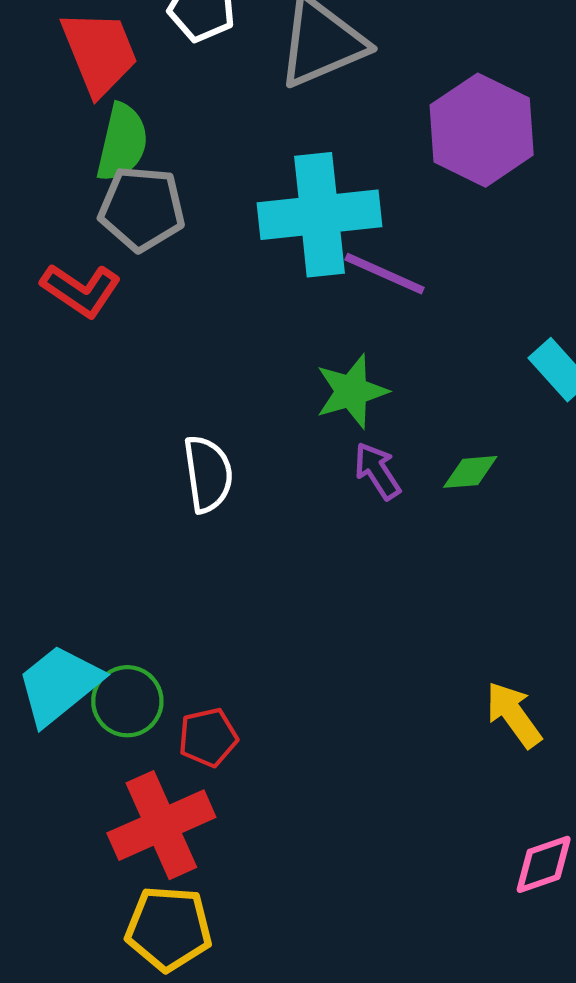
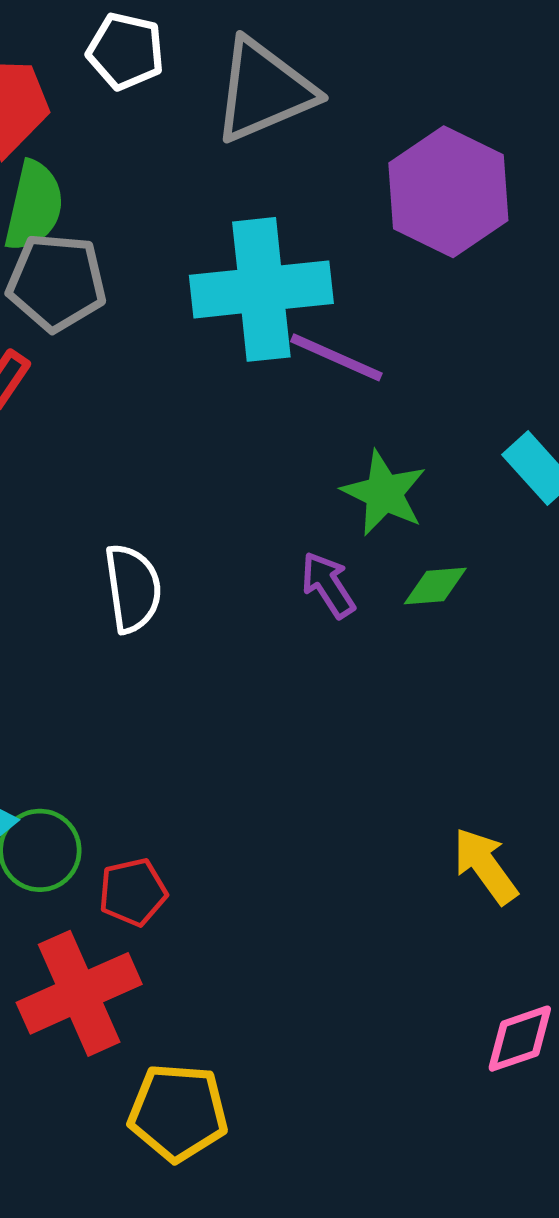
green star: (351, 391) -> (384, 493), moved, turned -30
yellow pentagon: (169, 928) -> (178, 1112), moved

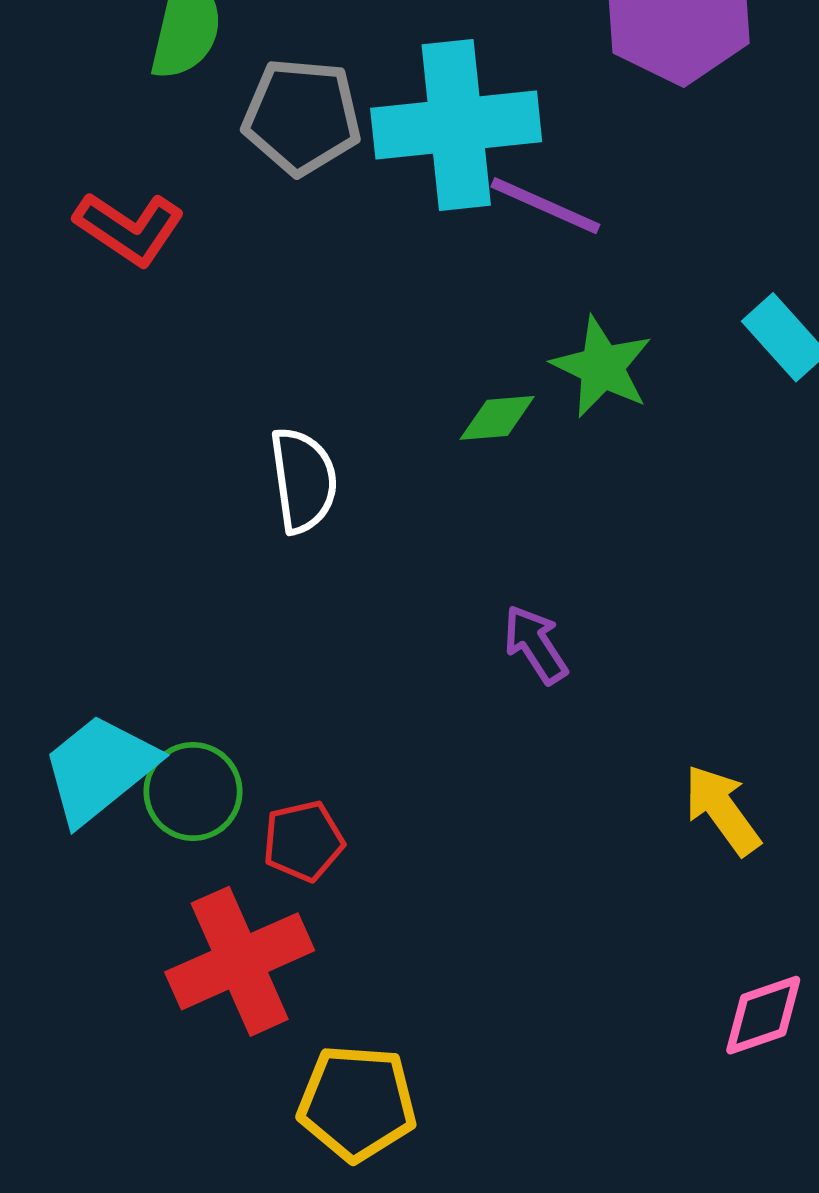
gray pentagon: (57, 282) -> (302, 117), moved
purple arrow: (328, 585) -> (535, 644), moved
green diamond: (435, 586) -> (497, 418), moved

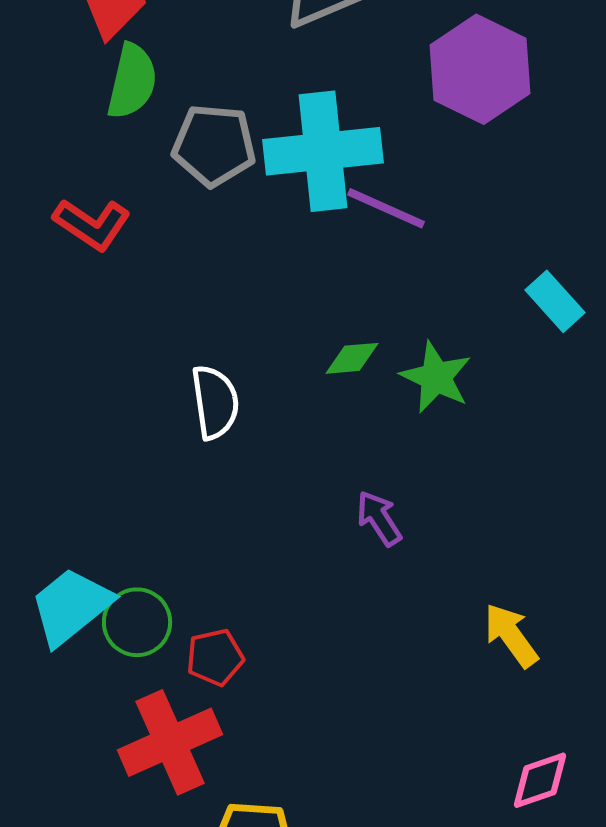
green star: (602, 367) -> (436, 377), moved

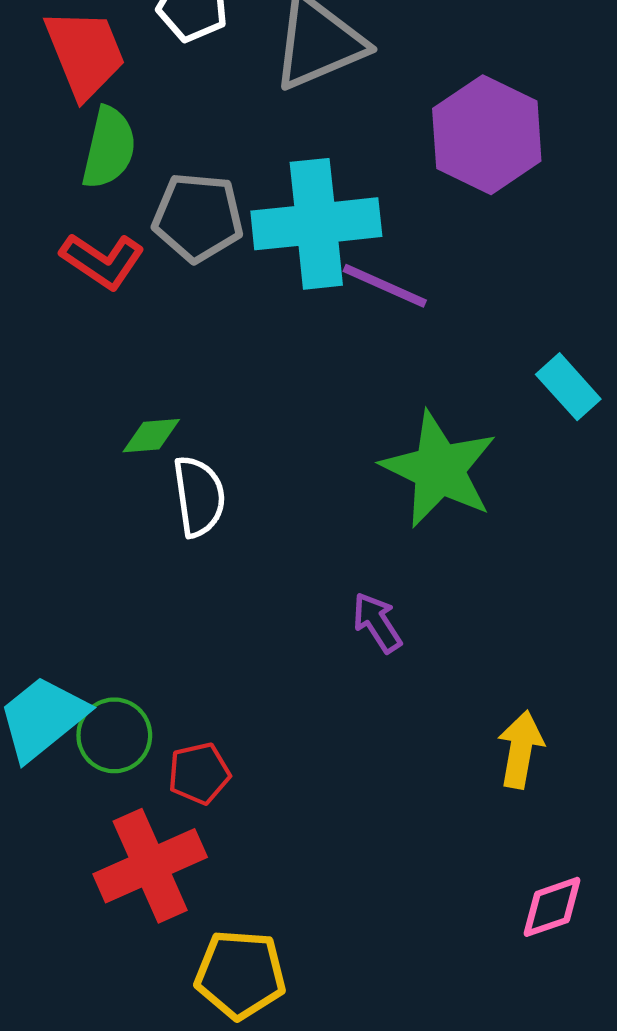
red L-shape: (92, 224) -> (102, 261), moved
green diamond: (352, 358) -> (151, 436), moved
green star: (436, 377) -> (439, 469), size x1.5
yellow arrow: (511, 635) -> (520, 749), turned 46

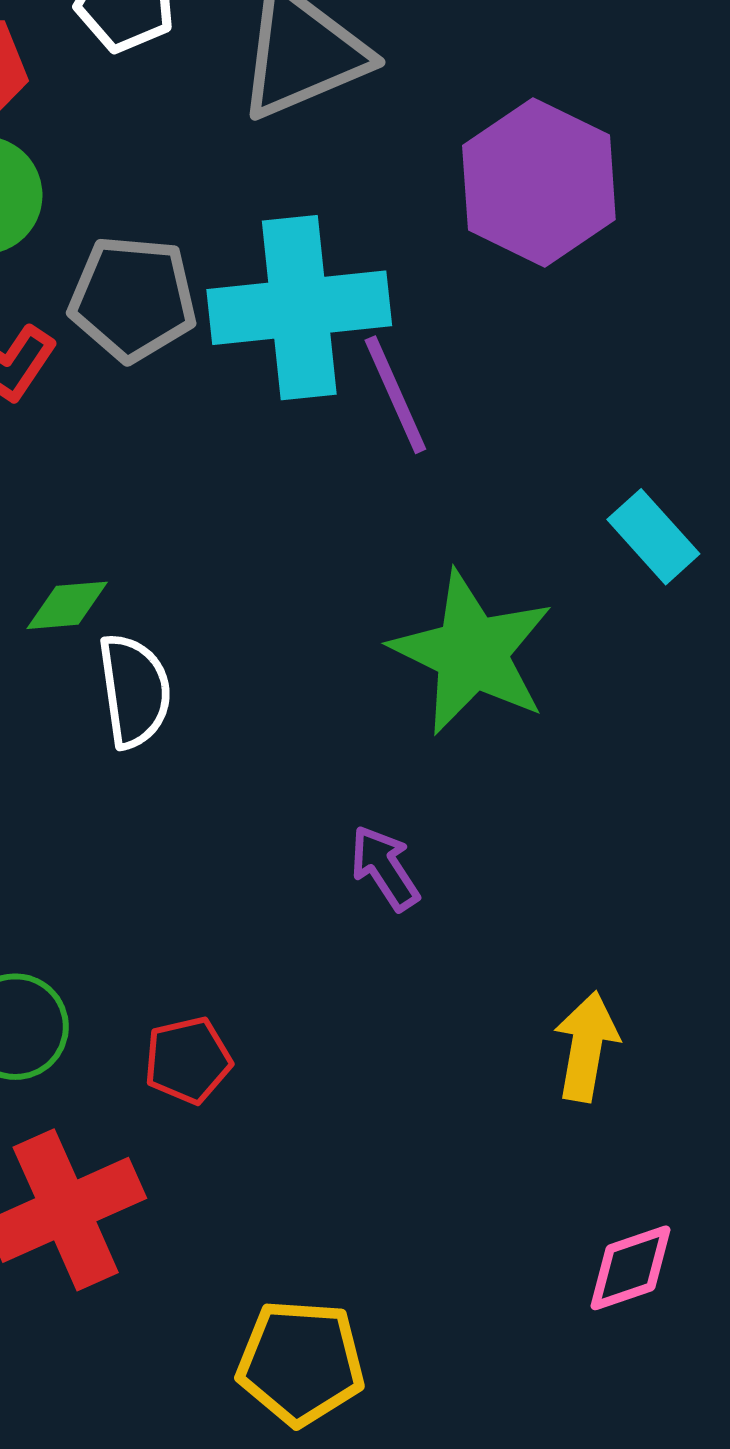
purple line: (385, 286) -> (395, 395), turned 42
red pentagon: (199, 773) -> (188, 1060), moved
yellow pentagon: (240, 974) -> (301, 1362), moved

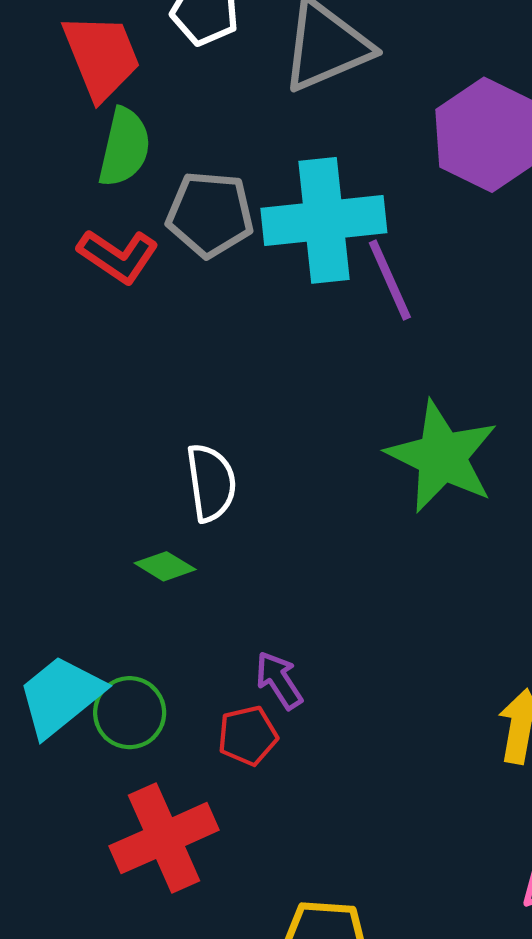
green diamond: (67, 605) -> (165, 566), moved, turned 36
purple arrow: (385, 868) -> (279, 680), moved

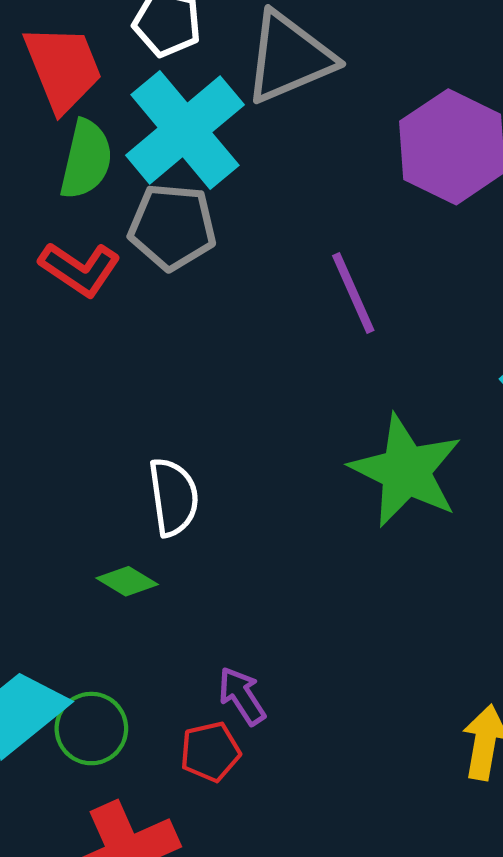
cyan cross: (324, 220) -> (185, 130), moved, turned -34

